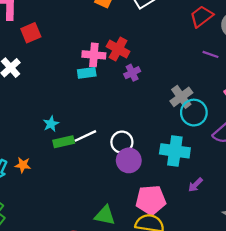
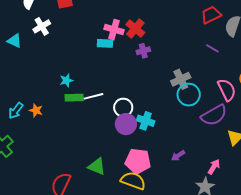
cyan cross: (175, 151) -> (146, 121), moved, size x0.7

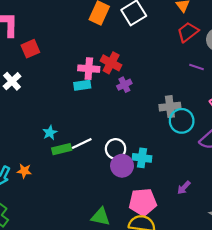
gray cross: (181, 79) -> (170, 107), turned 30

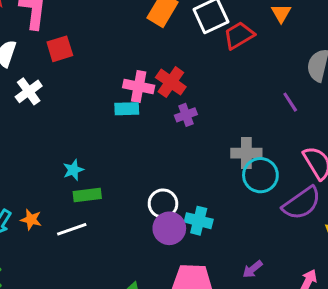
red trapezoid: (188, 32) -> (239, 35), moved
purple line: (197, 67) -> (290, 102), turned 32
white line: (82, 144) -> (72, 229), moved

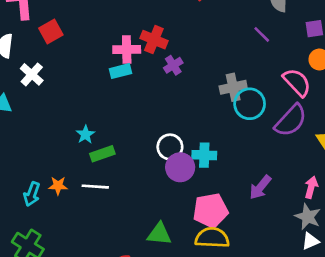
white line: (72, 229) -> (95, 187), turned 35
purple arrow: (252, 269) -> (260, 187), size x1.4

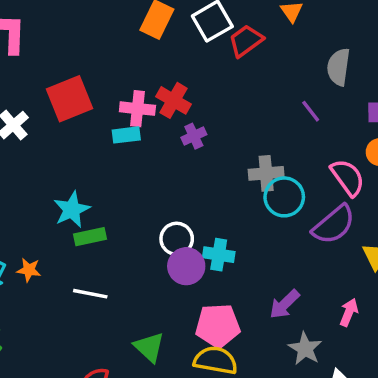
red square: (51, 31) -> (70, 99), moved, size x1.5
cyan star: (85, 135) -> (72, 210), size x1.5
white line: (95, 187) -> (90, 294), moved
gray star: (308, 217) -> (305, 349), moved
green triangle: (159, 234) -> (149, 347), turned 30

